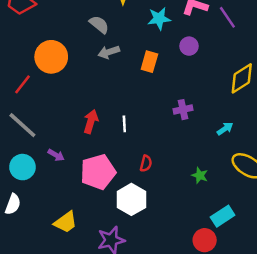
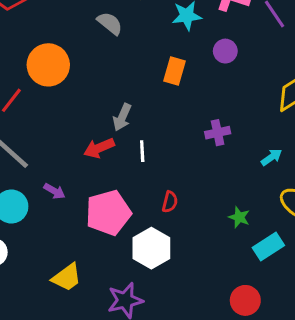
gray arrow: (109, 52) -> (122, 117), moved, turned -48
red arrow: (91, 122) -> (99, 148), turned -130
cyan rectangle: (223, 216) -> (268, 247), moved

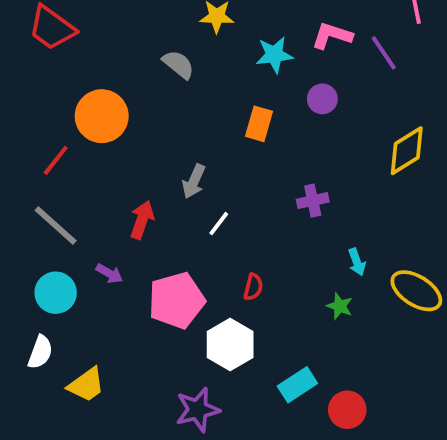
red arrow: (99, 148) -> (142, 220), moved, turned 132
white line: (142, 151) -> (219, 224), turned 40
cyan arrow: (271, 157) -> (357, 262), moved, turned 105
cyan rectangle: (268, 247) -> (297, 385), moved
yellow trapezoid: (67, 277) -> (86, 385), moved

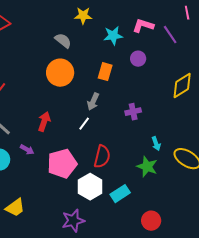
orange circle: (102, 116) -> (60, 73), moved
gray arrow: (194, 181) -> (93, 102), moved
red semicircle: (253, 287) -> (102, 157), size x1.6
green star: (340, 306) -> (147, 167), size x1.5
cyan rectangle: (297, 385) -> (120, 194), moved

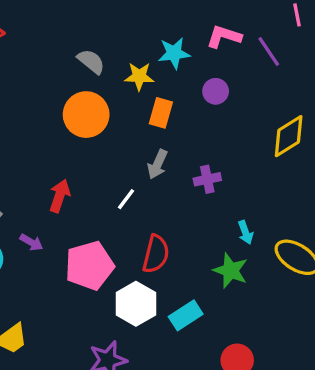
yellow star: (83, 16) -> (139, 76), moved
gray arrow: (93, 102) -> (158, 164), moved

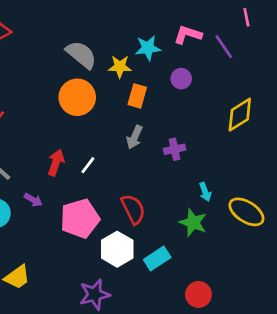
gray semicircle: (91, 61) -> (81, 55), size x1.4
white line: (126, 199) -> (88, 165), moved
red semicircle: (156, 254) -> (133, 209), turned -40

